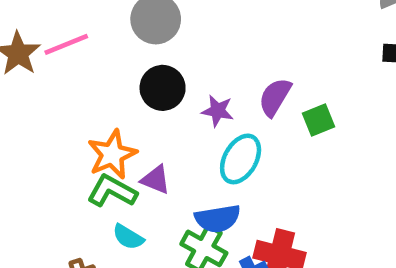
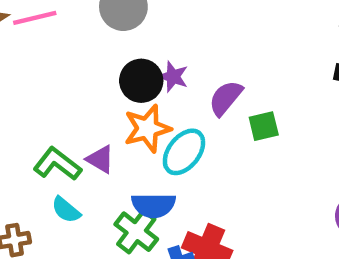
black circle: (163, 88) -> (141, 81), moved
purple star: (218, 111) -> (173, 77), moved
orange star: (112, 154) -> (147, 129), moved

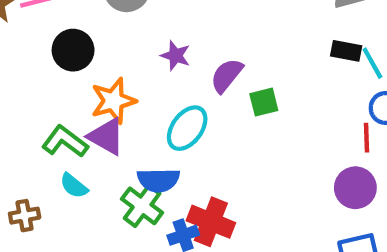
black circle: (141, 81) -> (73, 50), moved
orange star: (147, 129) -> (113, 101), moved
purple triangle: (100, 159) -> (106, 136), size x1.4

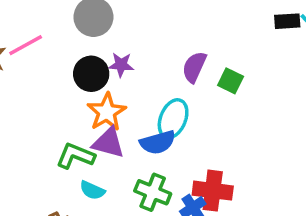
black circle: (73, 50) -> (91, 74), moved
purple star: (176, 56) -> (121, 65), moved
green square: (264, 102) -> (231, 81), turned -35
blue semicircle: (158, 180) -> (158, 142), moved

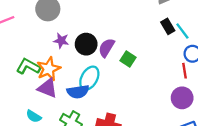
black rectangle: (287, 21) -> (168, 26), turned 56
black circle: (91, 74) -> (86, 44), moved
green L-shape: (75, 156) -> (28, 66), moved

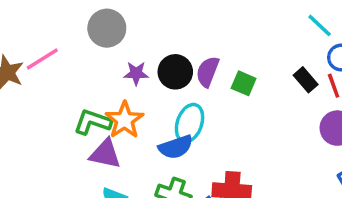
black rectangle: (168, 26) -> (306, 80), moved
purple triangle: (47, 88) -> (105, 154), moved

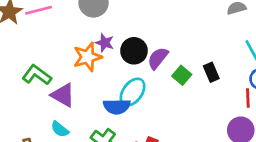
black rectangle: (306, 80) -> (211, 72), moved
orange star: (124, 120) -> (88, 57), moved
green L-shape: (93, 122) -> (37, 75), moved

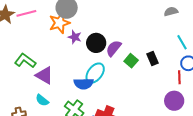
orange star: (88, 57) -> (59, 23), moved

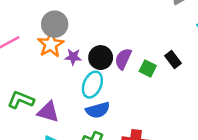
cyan ellipse: (95, 73) -> (92, 85), moved

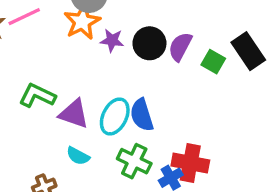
black rectangle: (173, 60) -> (248, 51), size x1.5
cyan ellipse: (92, 85) -> (115, 116), moved
blue semicircle: (98, 110) -> (142, 115), turned 85

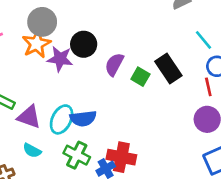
purple star: (112, 40) -> (60, 59), size x1.4
black circle: (149, 43) -> (84, 44), moved
blue semicircle: (142, 115) -> (83, 118), turned -80

